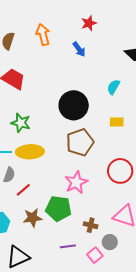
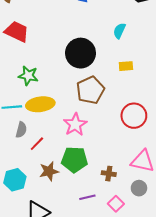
pink star: (76, 182) -> (75, 124), moved
gray circle: (110, 242) -> (139, 188), moved

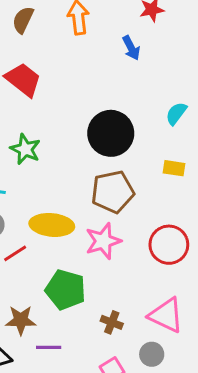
yellow ellipse: (40, 104) -> (52, 225), moved
pink star: (75, 124) -> (103, 241), moved
brown star: (49, 171) -> (21, 320), moved
purple line: (87, 197) -> (49, 347), moved

